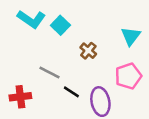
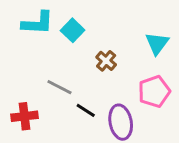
cyan L-shape: (31, 19) -> (38, 23), turned -32

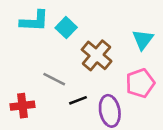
brown cross: (106, 61) -> (97, 55), size x1.6
black line: (86, 110) -> (78, 100), turned -54

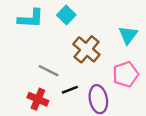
cyan square: (66, 28) -> (66, 15), moved
red cross: (22, 106) -> (38, 99), moved, turned 30

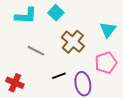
gray line: (49, 71) -> (36, 51), moved
red cross: (38, 99) -> (15, 83), moved

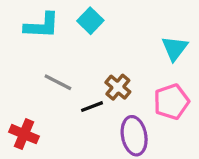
brown cross: (73, 42) -> (118, 87), moved, size x0.7
black line: (59, 76) -> (92, 107), moved

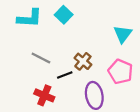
pink pentagon: (171, 102) -> (120, 72), turned -30
red cross: (24, 134) -> (44, 95), moved

